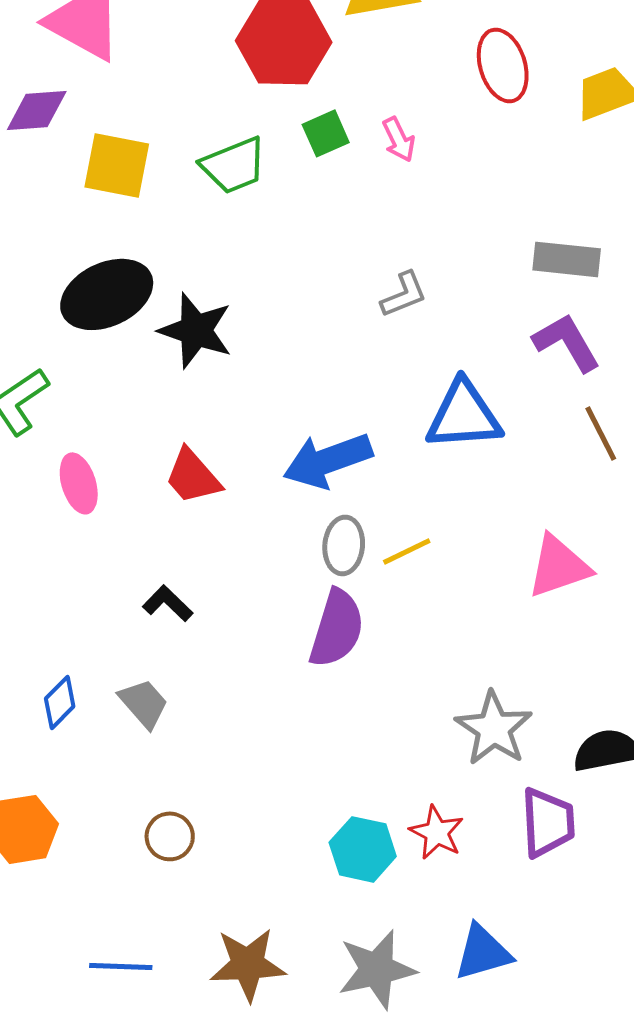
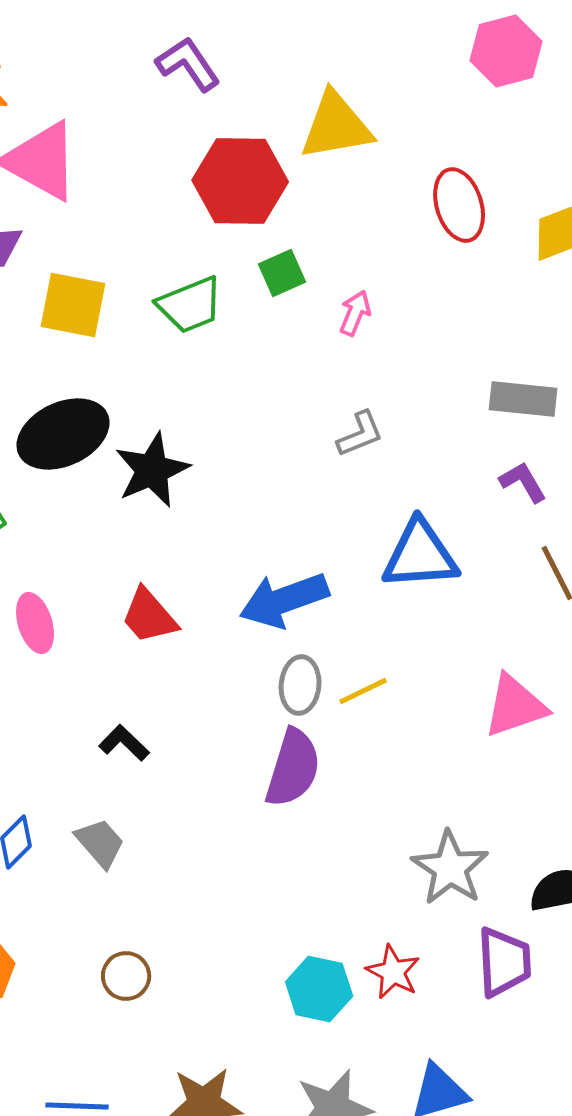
pink arrow: (399, 139) -> (355, 313), moved, turned -132
black star: (196, 330) -> (152, 470), turned 30
purple L-shape: (567, 342) -> (523, 482), size x0.7

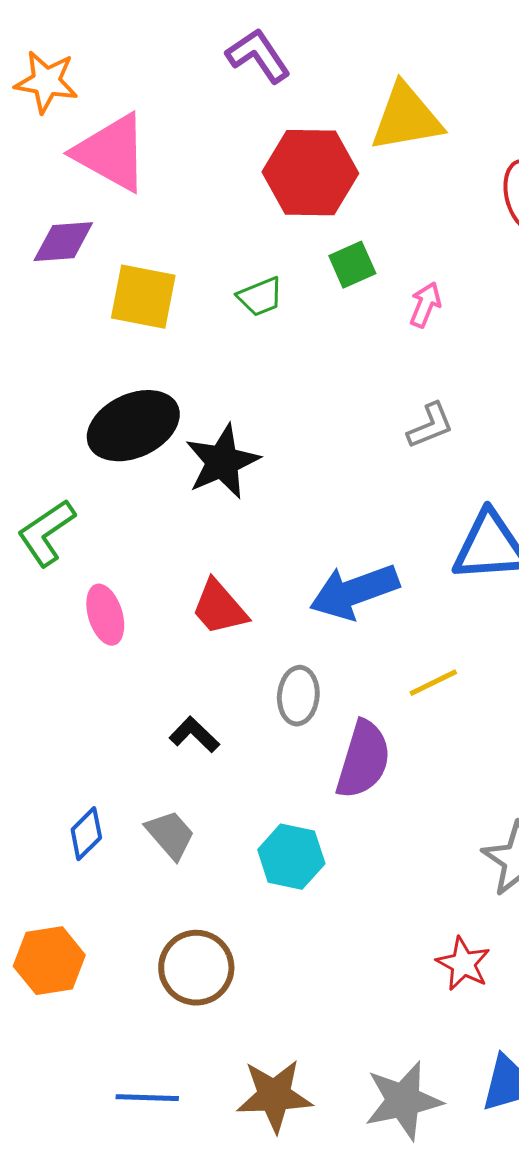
green trapezoid: (190, 305) -> (260, 297), size x0.7
gray ellipse: (300, 685) -> (298, 696), moved
brown circle: (126, 976) -> (196, 968), size x1.5
cyan hexagon: (319, 989) -> (291, 857), moved

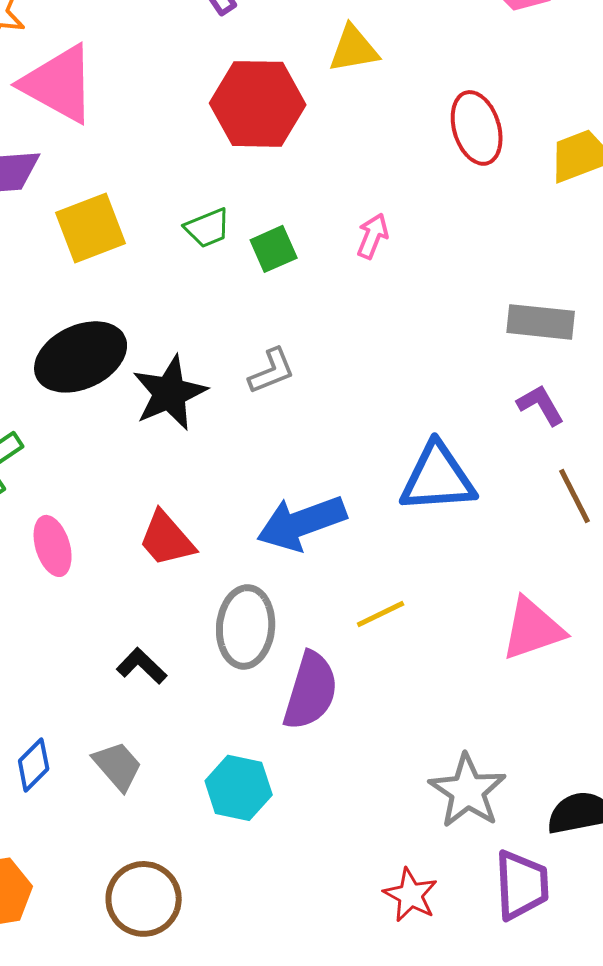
yellow triangle: (406, 118) -> (354, 49), size x0.7
green square: (352, 265) -> (274, 249), moved
yellow square: (143, 297) -> (91, 228), turned -32
gray L-shape: (430, 426) -> (272, 371), moved
gray ellipse: (298, 696) -> (246, 627), size x1.4

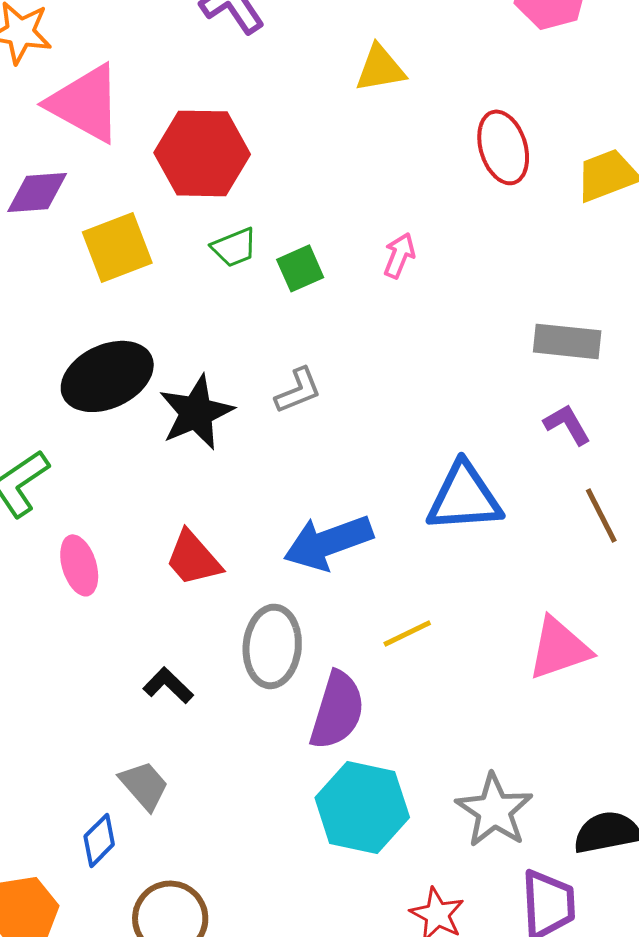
red hexagon: (258, 104) -> (202, 153), moved
blue diamond: (34, 765) -> (99, 840), moved
cyan hexagon: (239, 788) -> (362, 807), moved, size x1.4

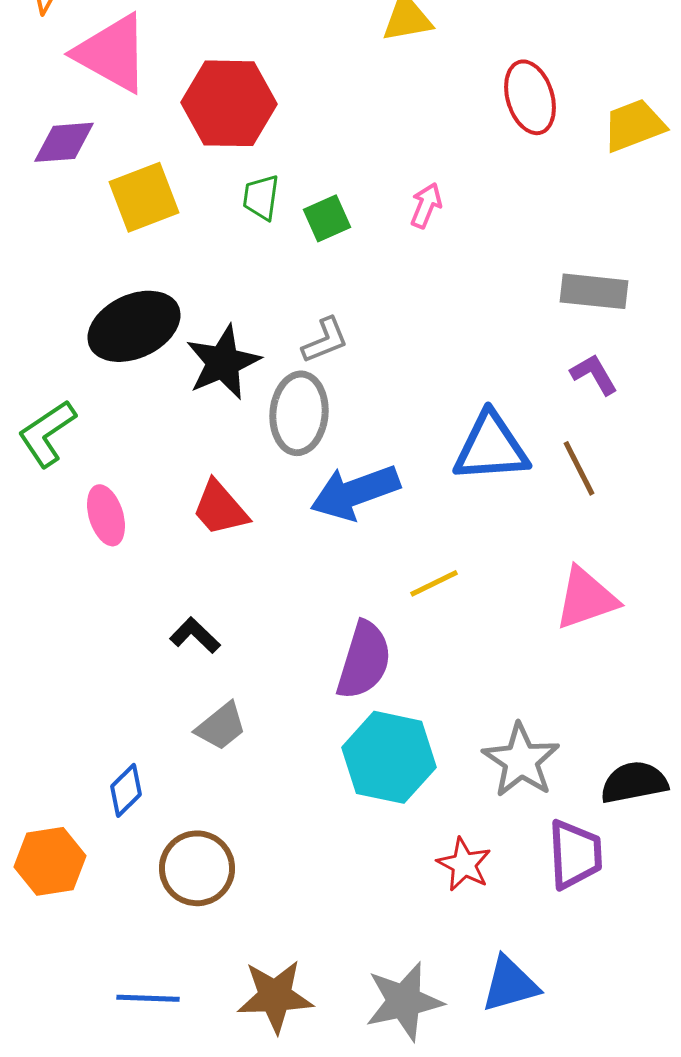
green trapezoid: (234, 247) -> (261, 197), turned 120
brown line: (601, 515) -> (579, 468), moved
gray ellipse: (272, 646) -> (299, 413), moved
gray trapezoid: (144, 785) -> (221, 726), moved, turned 92

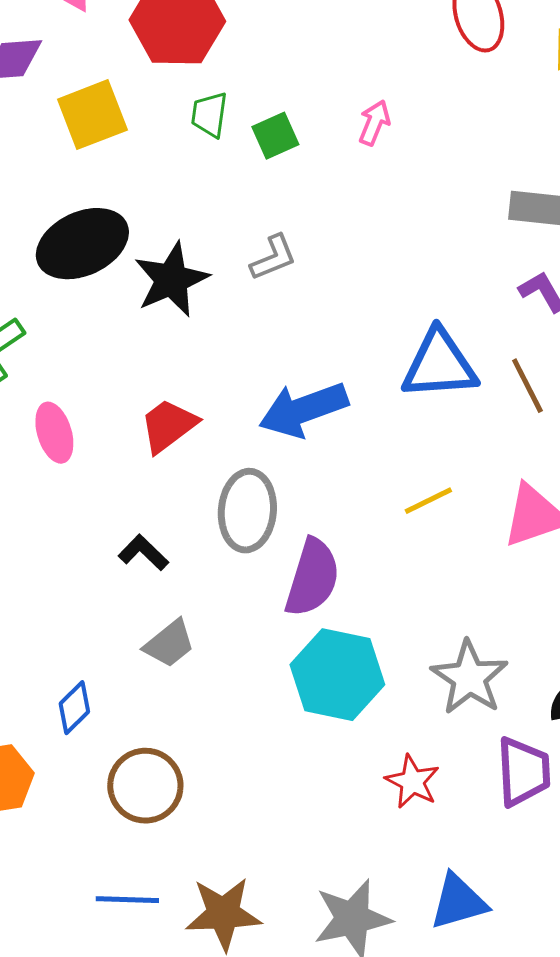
gray ellipse: (299, 413) -> (247, 511), moved
red trapezoid: (220, 508) -> (168, 426), turned 94
yellow line: (434, 583) -> (428, 501), moved
blue line: (148, 998) -> (127, 900), moved

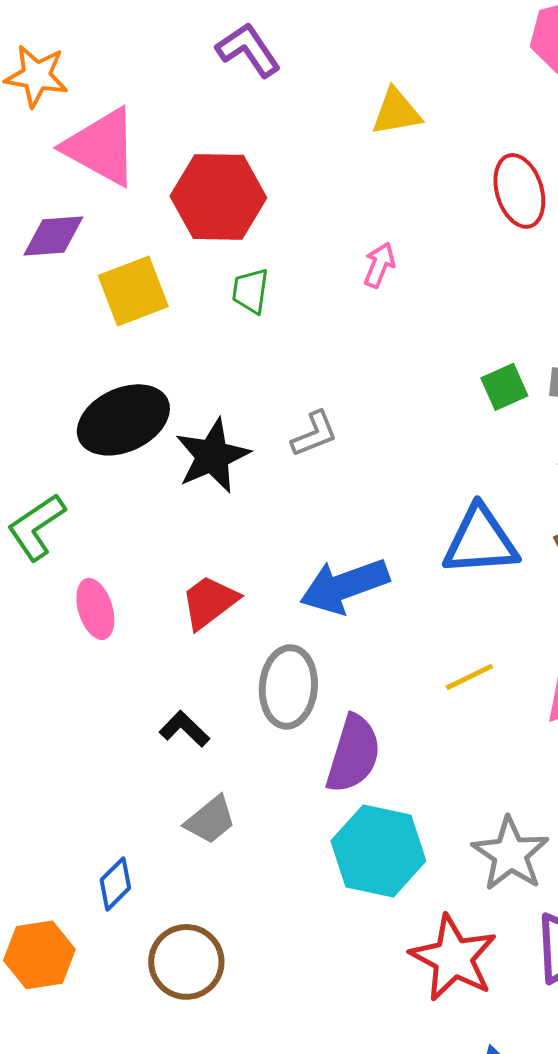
pink arrow: (374, 123) -> (379, 265), moved
green square: (275, 136) -> (504, 387), moved
red star: (412, 782) -> (453, 958), size x1.6

